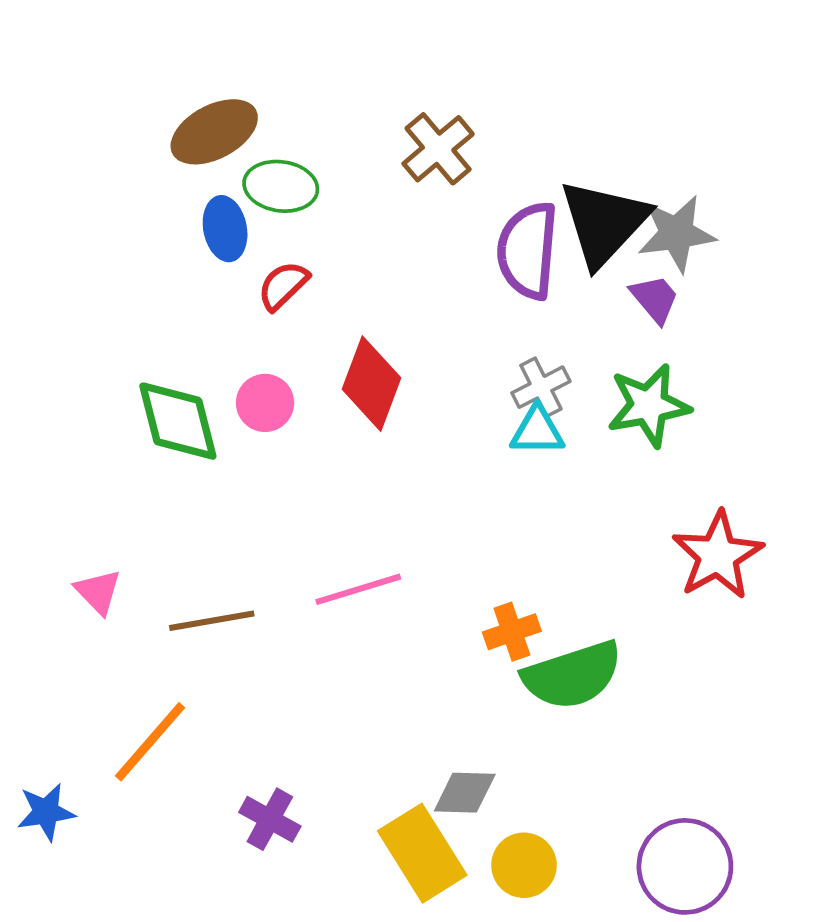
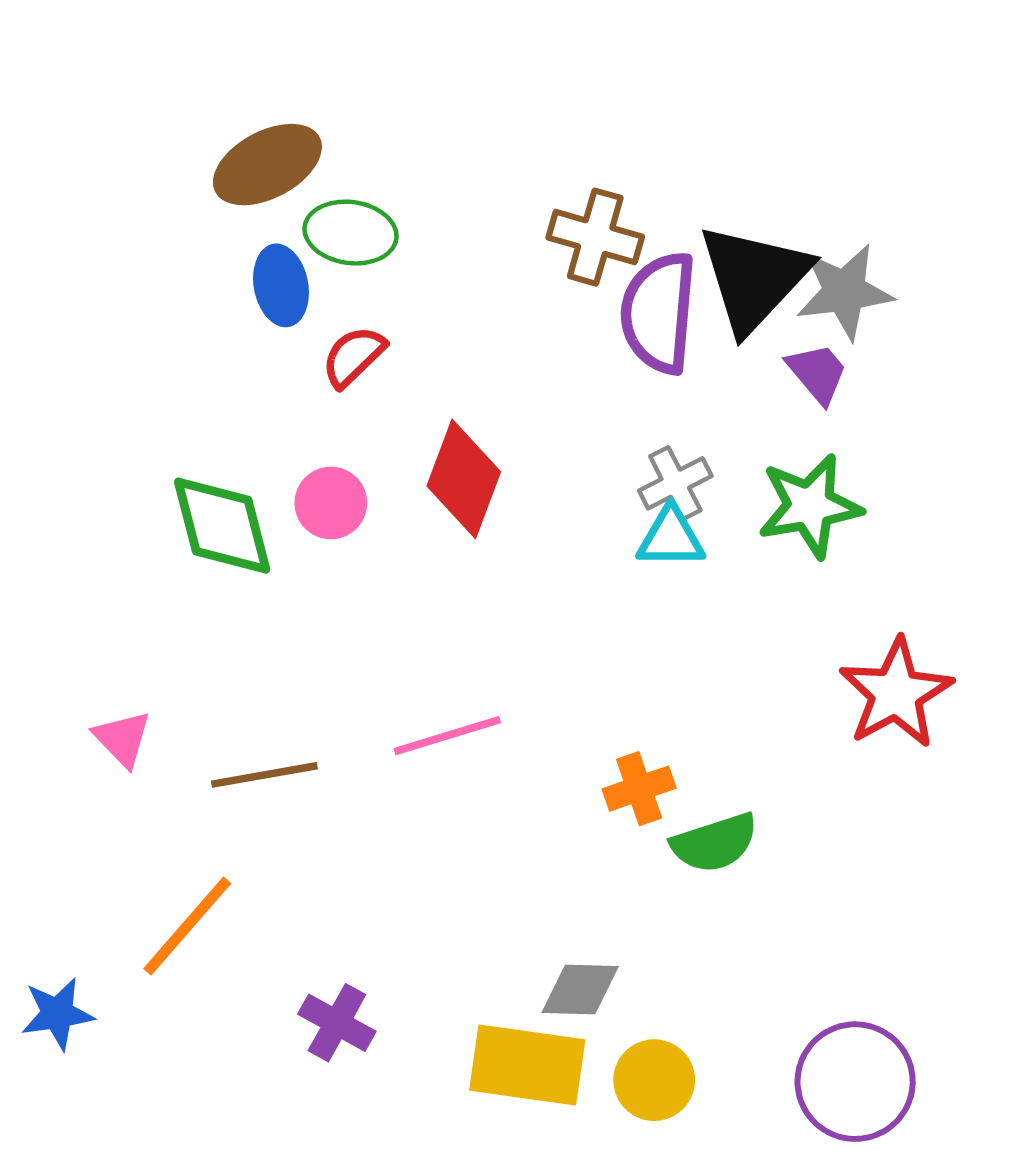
brown cross: (438, 149) -> (595, 237), moved, turned -34
green semicircle: (572, 675) -> (715, 843), size x0.7
yellow rectangle: (422, 853) -> (527, 1065), turned -50

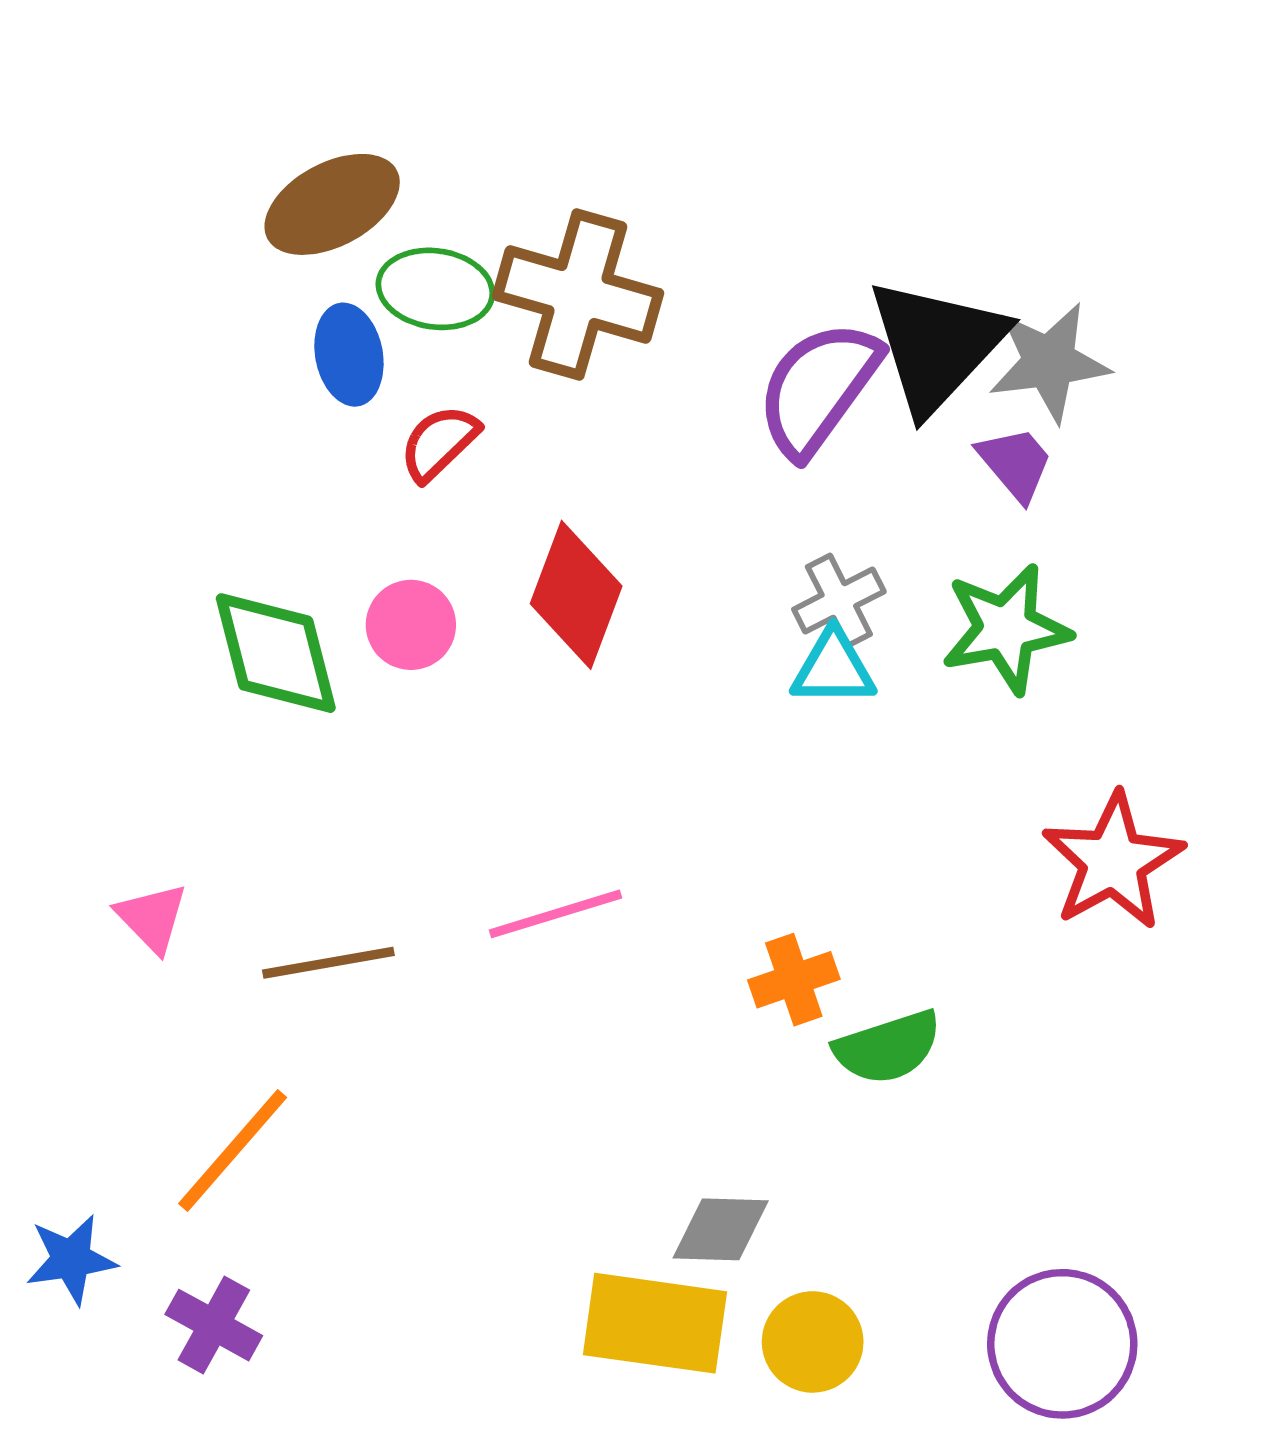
brown cross: (595, 237) -> (578, 295), moved, size x1.4
purple semicircle: (659, 313) -> (818, 388), turned 31
purple cross: (337, 1023) -> (214, 1325), moved

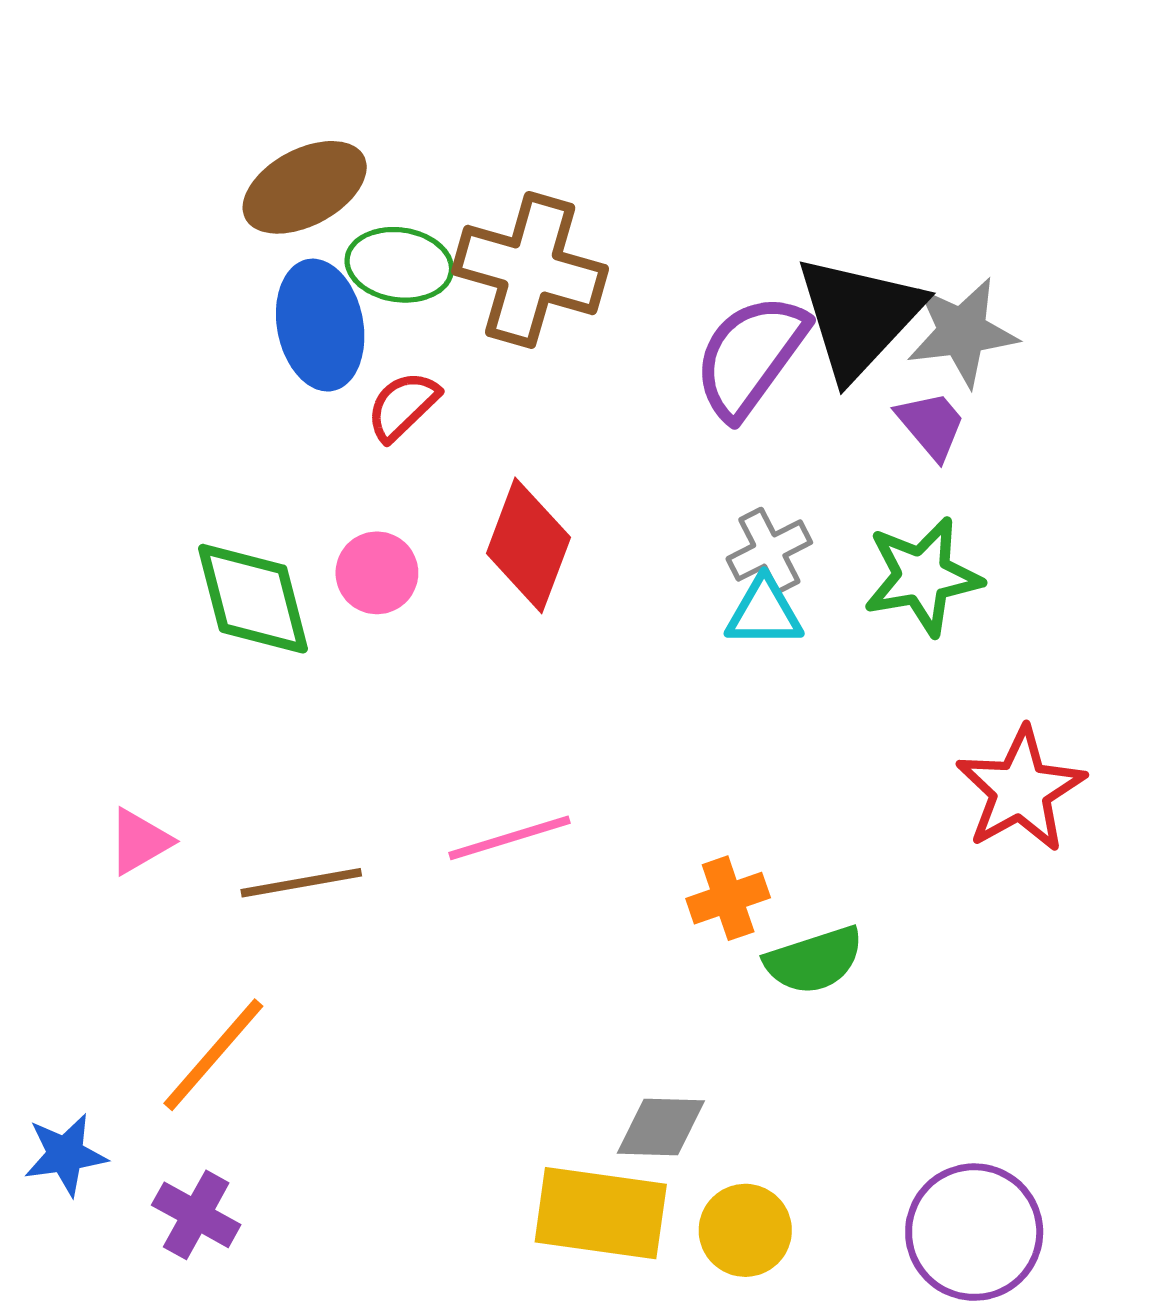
blue ellipse: (349, 355) -> (320, 325), size x1.4
pink triangle: (152, 918) -> (139, 841), turned 44

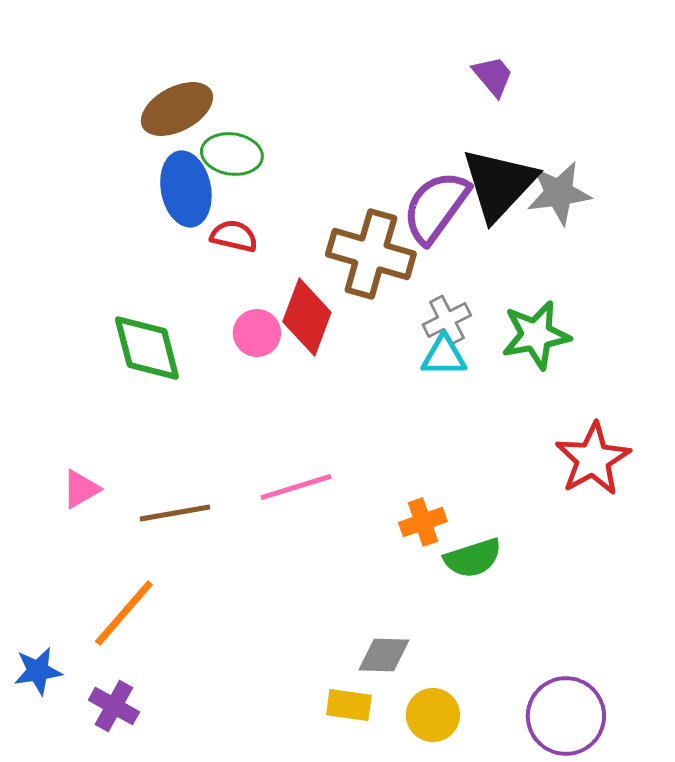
brown cross: (530, 270) -> (371, 254), moved
red semicircle: (403, 406) -> (234, 236), turned 57
purple trapezoid: (931, 425) -> (493, 76), moved
pink circle: (377, 573) -> (257, 333), moved
yellow rectangle: (601, 1213) -> (349, 705), size x0.6

